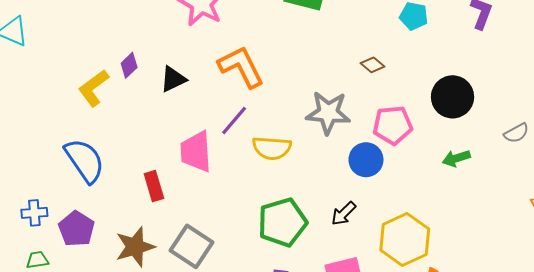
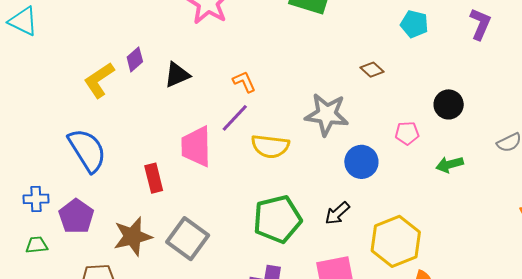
orange L-shape: (241, 67) -> (244, 82), moved, size x0.5
black circle: (453, 97) -> (449, 104), size x0.7
pink pentagon: (393, 125) -> (407, 133), moved, size x0.6

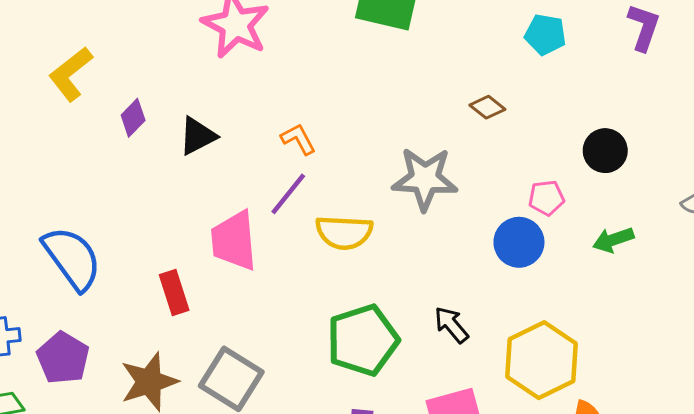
yellow L-shape: (99, 80) -> (71, 74), moved
blue circle: (361, 162) -> (519, 242), moved
black arrow: (337, 213) -> (451, 325), turned 96

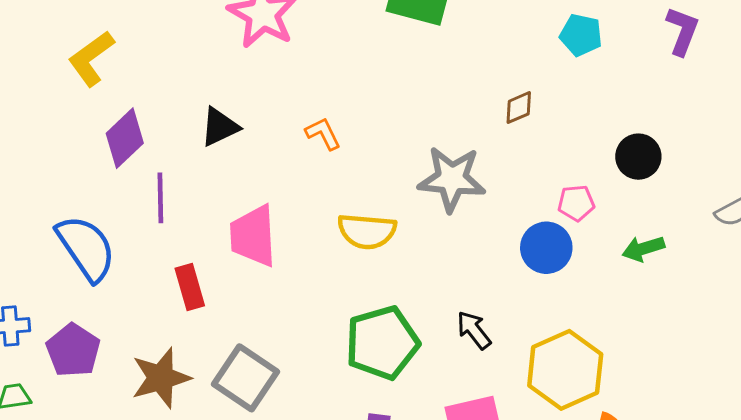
brown diamond: (487, 107) -> (519, 108), turned -64
purple diamond: (133, 118) -> (125, 138), moved, size x1.5
purple line: (288, 194) -> (160, 198), moved, turned -42

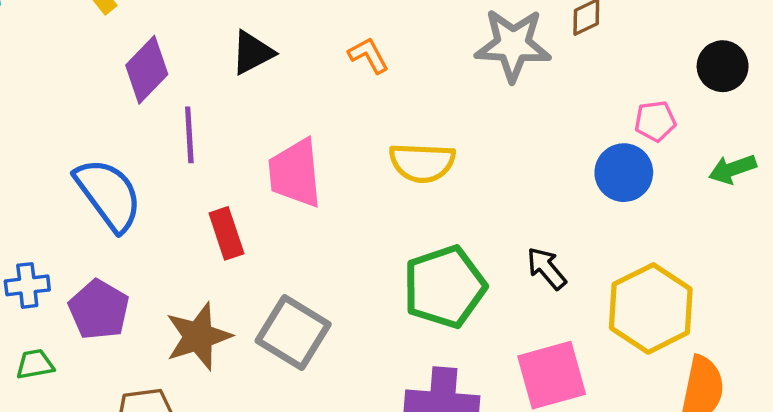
gray star: (452, 179) -> (513, 45), moved

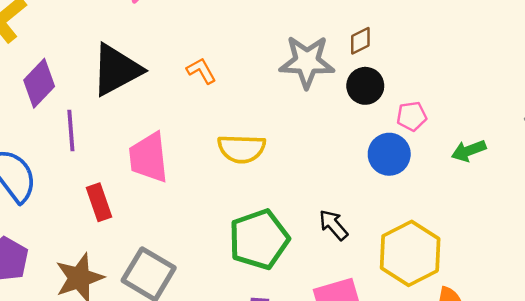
black triangle: (252, 53) -> (116, 70), size x1.6
black circle: (723, 66) -> (365, 86), moved

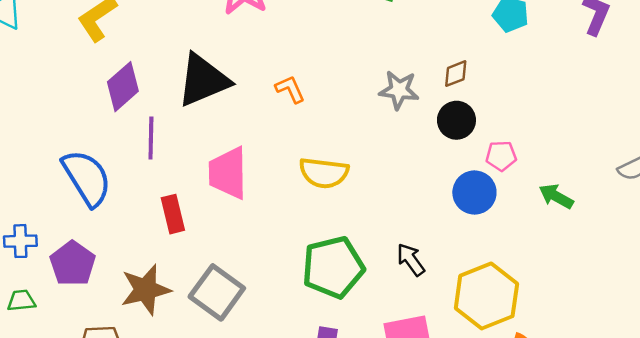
gray star: (307, 62) -> (399, 90), size x0.7
green arrow: (469, 151) -> (556, 196), turned 44

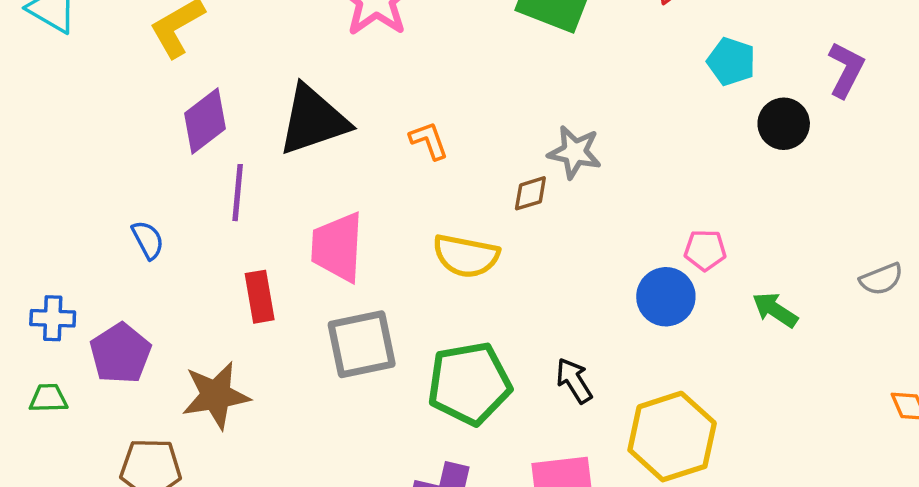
brown diamond: (456, 74) -> (530, 193), moved
black circle: (456, 120) -> (784, 124), moved
blue semicircle: (87, 178) -> (148, 240), size x0.5
gray square: (217, 292) -> (362, 344), moved, turned 38

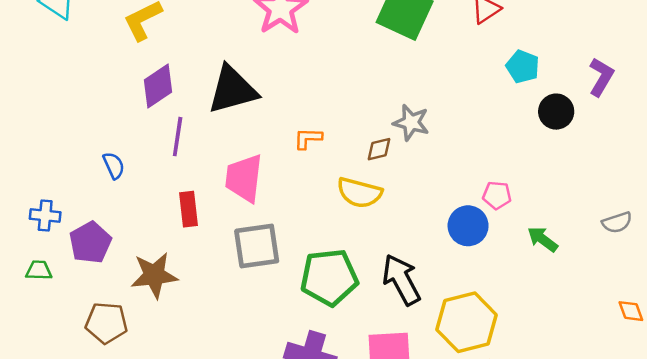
orange L-shape: (429, 141) -> (308, 138), moved, turned -72
yellow semicircle: (466, 256) -> (360, 193), moved
black arrow: (574, 381) -> (401, 280), size x1.6

